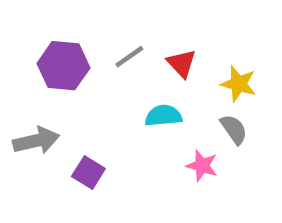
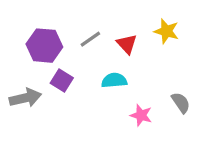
yellow star: (238, 84) -> (166, 31), moved
gray semicircle: (234, 129) -> (181, 103), moved
purple square: (88, 172) -> (62, 80), moved

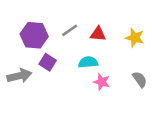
yellow star: (166, 31) -> (135, 38), moved
red triangle: (127, 44) -> (98, 34), turned -42
pink star: (141, 115) -> (102, 82), moved

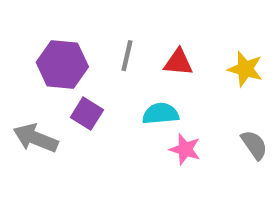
gray line: (70, 30) -> (127, 56), turned -42
gray arrow: (19, 76) -> (36, 138), turned -145

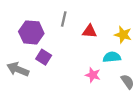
gray line: (127, 56) -> (64, 19), moved
cyan semicircle: (161, 114) -> (112, 57), moved
gray semicircle: (254, 145) -> (128, 82), moved

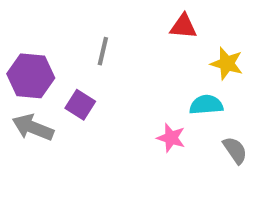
gray line: (64, 19) -> (103, 51), moved
red triangle: (89, 31) -> (183, 26), moved
purple hexagon: (31, 32) -> (31, 76), moved

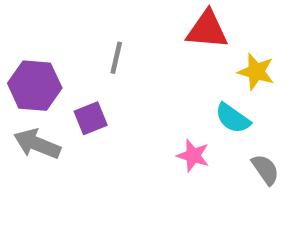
red triangle: (183, 26) -> (207, 30), size x1.4
purple square: (80, 105) -> (91, 118), turned 36
cyan semicircle: (206, 105) -> (233, 118), turned -140

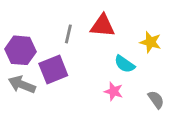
red triangle: (207, 30) -> (103, 26), moved
purple square: (91, 118) -> (53, 70), size x1.5
cyan semicircle: (233, 118) -> (125, 64), moved

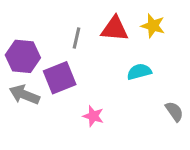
yellow star: (151, 42) -> (153, 26), moved
cyan semicircle: (125, 64) -> (139, 72), turned 130
pink star: (114, 91) -> (93, 116), moved

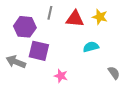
gray line: (76, 38) -> (50, 13), moved
purple hexagon: (23, 56) -> (25, 27), moved
purple square: (60, 78) -> (39, 51), turned 35

